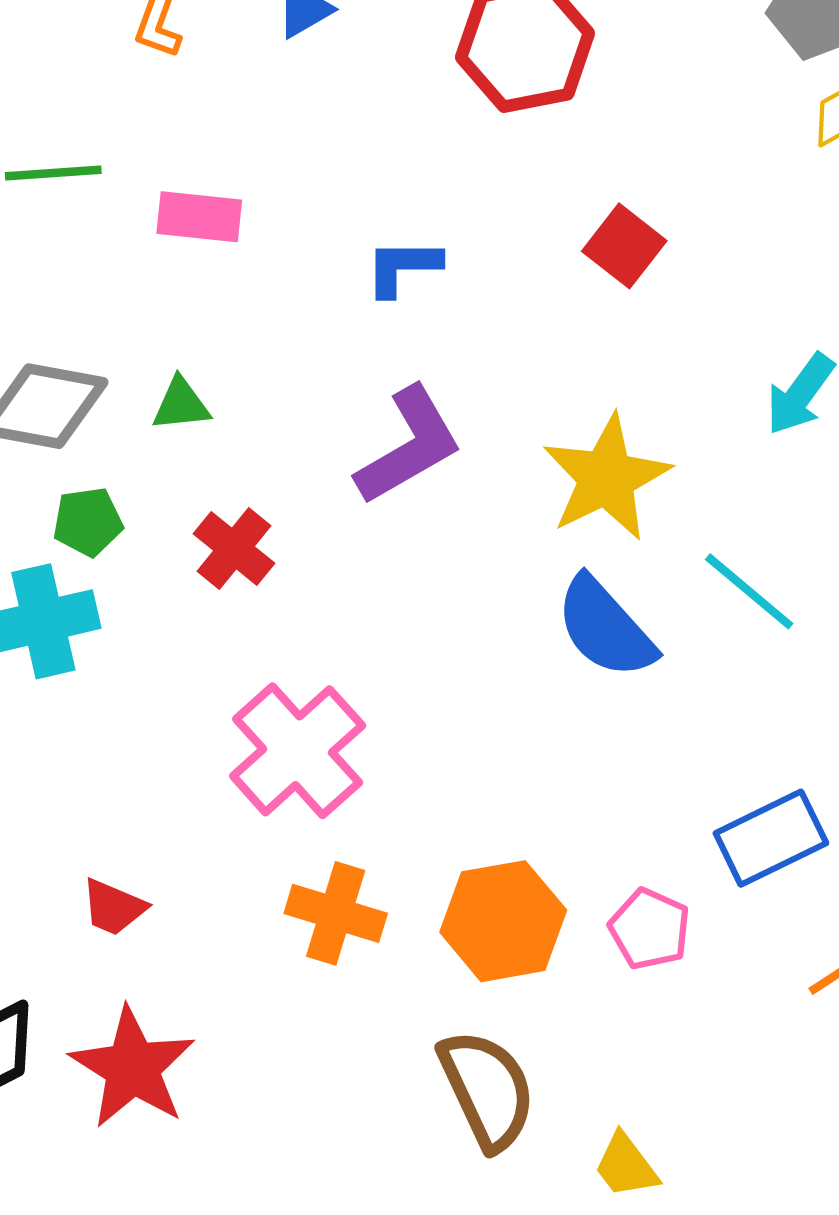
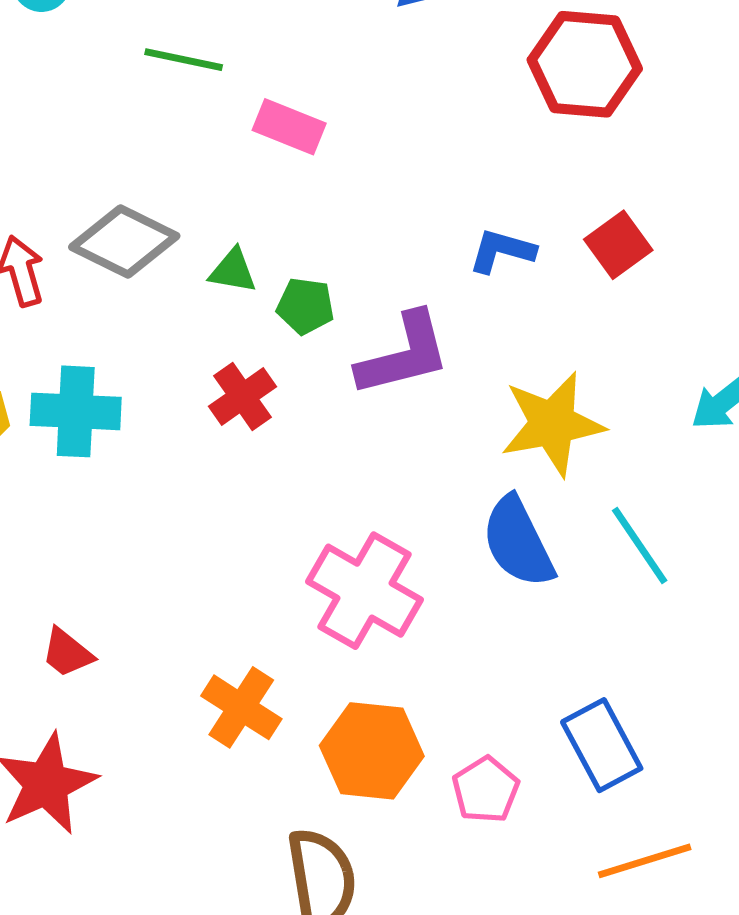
blue L-shape: (403, 267) -> (502, 251), moved
green pentagon: (88, 522) -> (305, 306), moved
pink cross: (298, 751) -> (365, 591), moved, turned -34
blue rectangle: (771, 838) -> (602, 745), turned 72

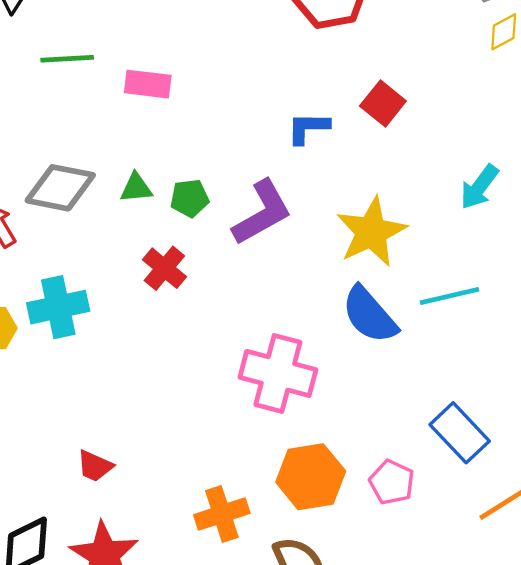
cyan line: (640, 546) -> (450, 296), turned -54
orange cross: (241, 707) -> (222, 514), moved, turned -36

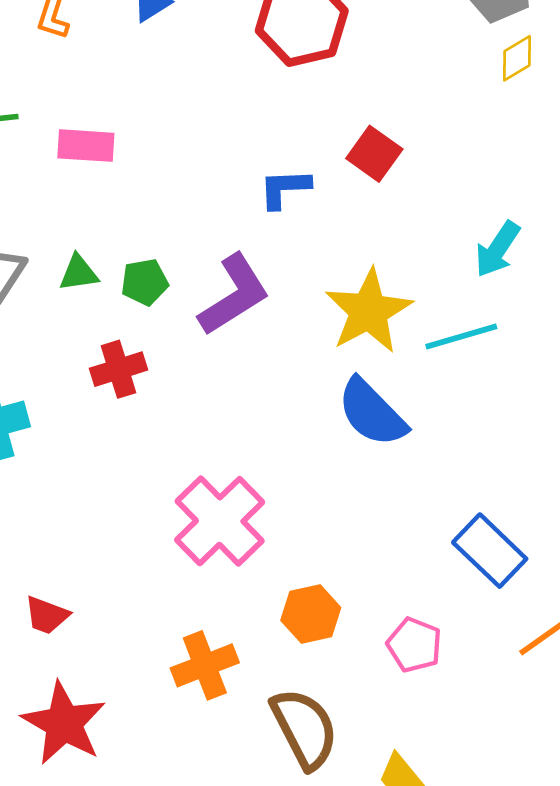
red cross: (164, 268) -> (118, 369), turned 36
cyan line: (450, 296) -> (461, 336), moved
pink cross: (278, 373) -> (220, 521), moved, turned 34
orange hexagon: (311, 477) -> (311, 614), size x0.7
pink pentagon: (392, 482) -> (414, 645), moved

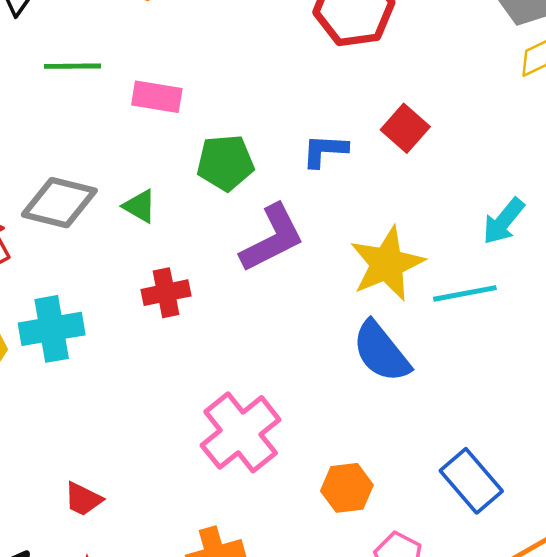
green triangle: (79, 273) -> (140, 206), turned 33
green pentagon: (145, 282) -> (225, 163), moved, size x1.4
orange hexagon: (311, 614) -> (347, 488), moved

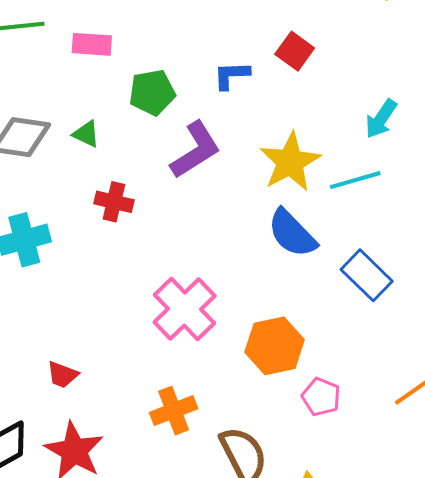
red cross: (166, 293) -> (114, 202), turned 30
blue rectangle: (471, 481) -> (367, 275), moved
orange hexagon: (347, 488) -> (275, 346), size x1.4

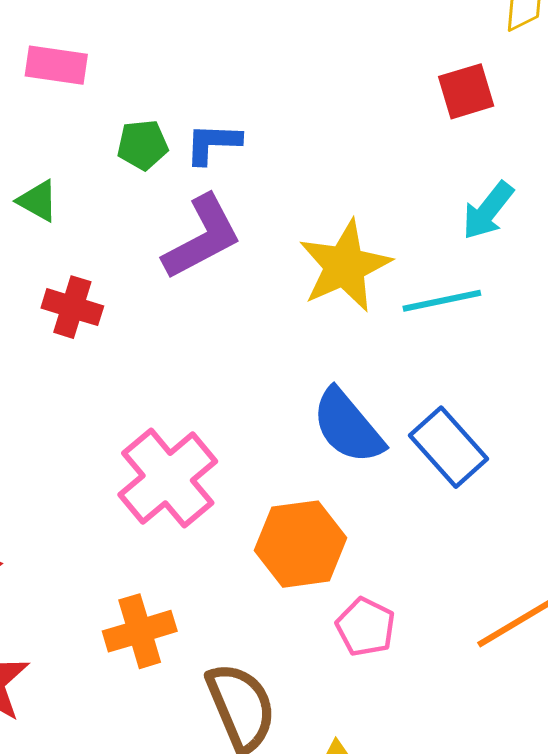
red square: (295, 51) -> (466, 91), moved, turned 33
blue L-shape: (231, 75) -> (213, 143), moved
green pentagon: (152, 92) -> (143, 145), size x0.7
blue semicircle: (292, 233) -> (348, 426), moved

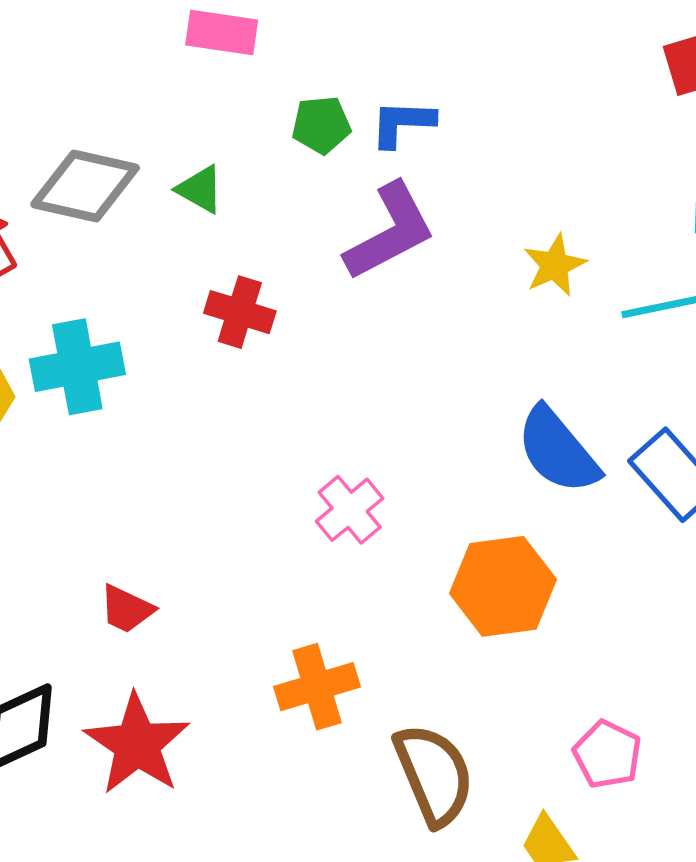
yellow star: (345, 266) -> (555, 265), size x0.6
pink cross: (168, 478) -> (350, 510), size x0.6
pink pentagon: (366, 627) -> (607, 754), moved

